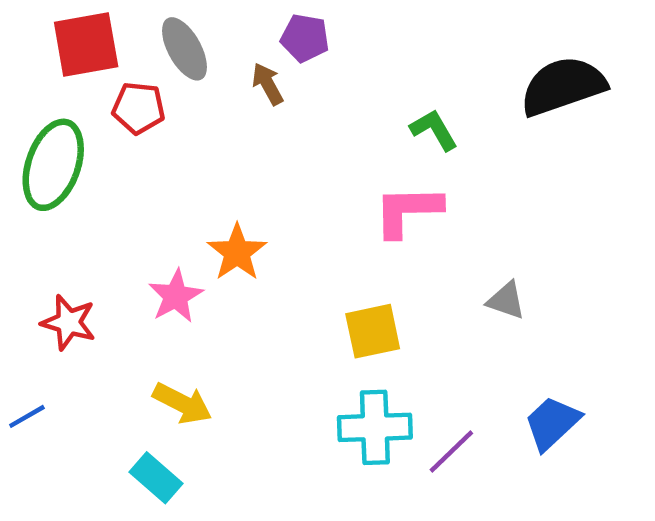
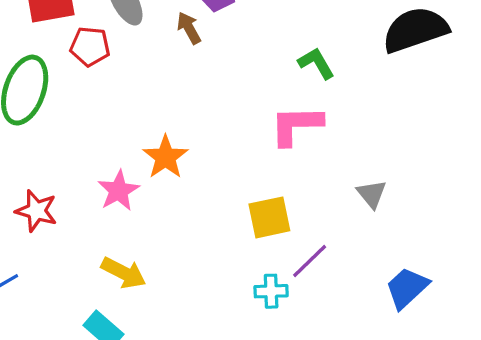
gray triangle: (506, 300) -> (372, 194), turned 32
cyan cross: (375, 427) -> (271, 291), size x0.6
purple line: (451, 451) -> (310, 261), moved

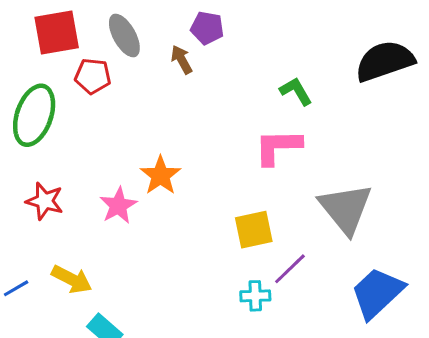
gray triangle: (372, 194) -> (346, 209), size x2.0
red star: (36, 211) -> (45, 201), moved
yellow arrow: (124, 273) -> (72, 279), moved
blue trapezoid: (407, 288) -> (377, 293), size x1.4

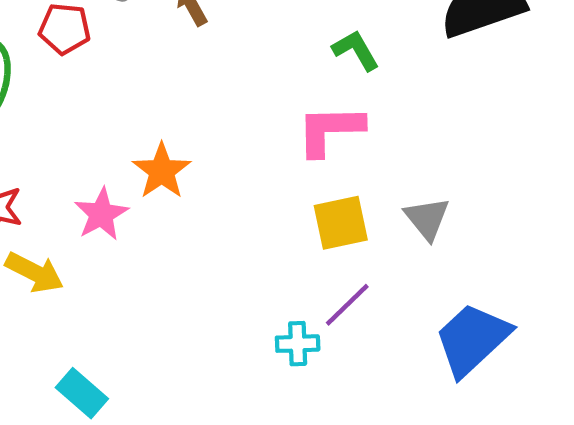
gray triangle: (346, 209) -> (427, 218), size x0.6
yellow square: (254, 230) -> (341, 223), moved
yellow arrow: (72, 279) -> (34, 272), moved

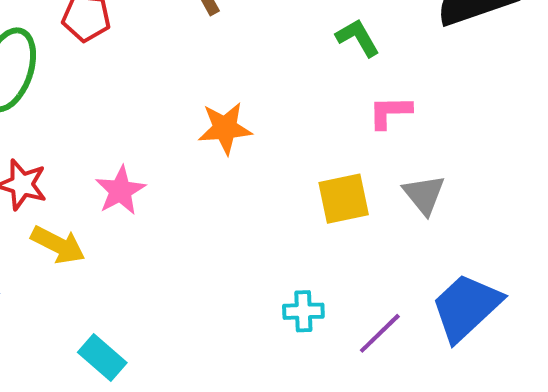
pink L-shape: (330, 130) -> (390, 112), moved, size x0.7
orange star: (162, 171) -> (225, 128), moved, turned 30
purple line: (347, 305) -> (380, 333), moved

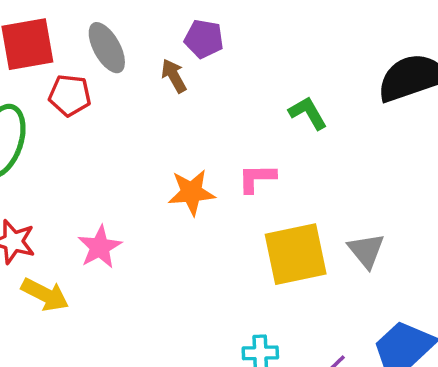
pink L-shape: (390, 112) -> (257, 178), moved
yellow square: (344, 199) -> (296, 254), size x1.4

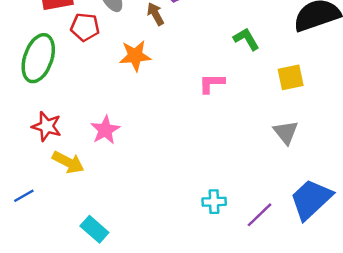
orange star: (191, 192) -> (135, 56), moved
yellow square: (296, 254) -> (291, 77), moved, size x0.6

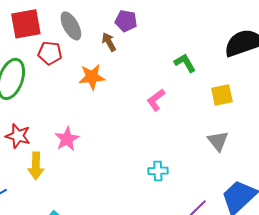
pink L-shape: (212, 83) -> (156, 100), turned -35
yellow arrow: (68, 162) -> (36, 166), turned 64
cyan cross: (214, 202) -> (158, 171), moved

